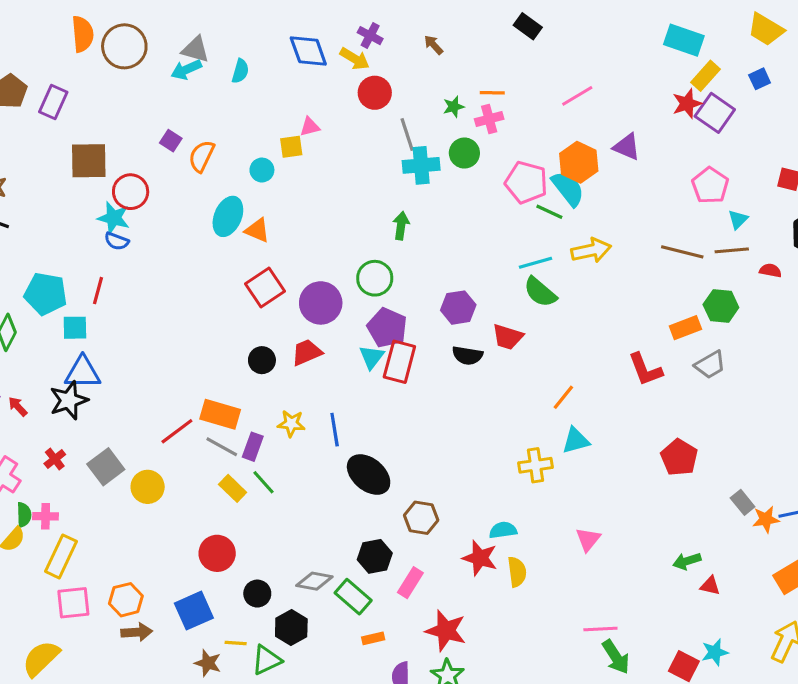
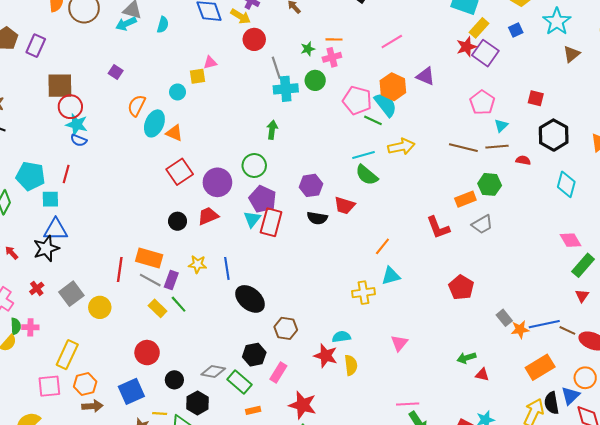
orange semicircle: (202, 156) -> (137, 106), moved
red circle: (131, 192) -> (70, 107), moved
red line: (177, 431) -> (120, 270), turned -45
yellow rectangle: (61, 556) -> (67, 355), moved

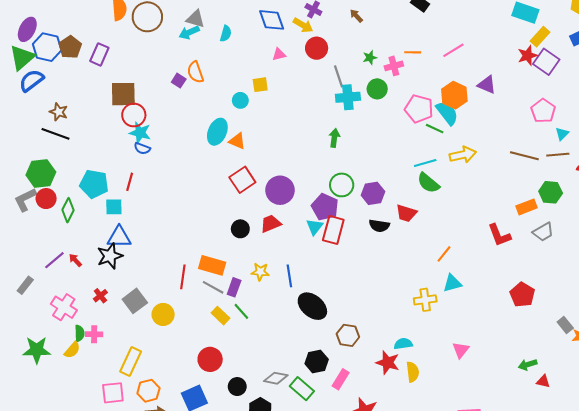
orange line: (334, 39) -> (413, 52), moved
pink triangle: (210, 63) -> (279, 54), moved
orange semicircle: (137, 106) -> (195, 72), moved, turned -45
green circle: (254, 166) -> (342, 185), moved

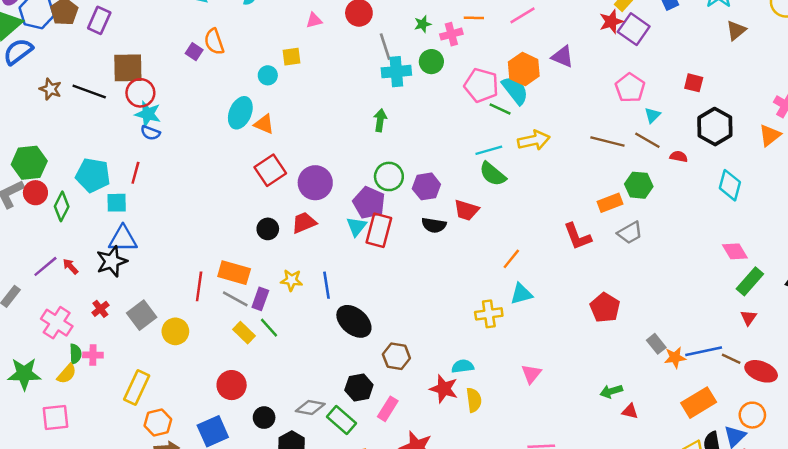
black line: (55, 134) -> (89, 92), moved
brown line: (558, 155) -> (647, 140), turned 35
pink square: (113, 393) -> (55, 418), moved

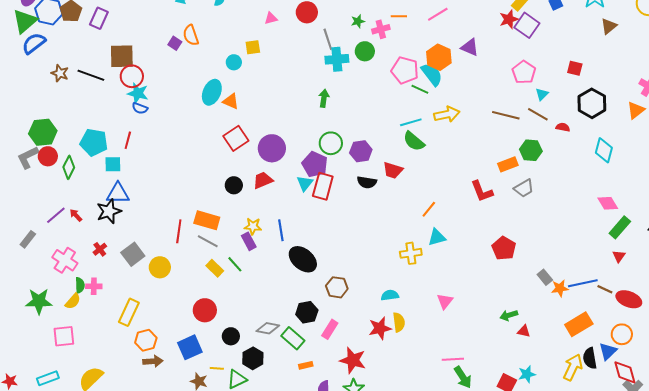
purple rectangle: (260, 299) -> (249, 241), moved, turned -48
red star: (444, 389) -> (380, 328), moved, turned -30

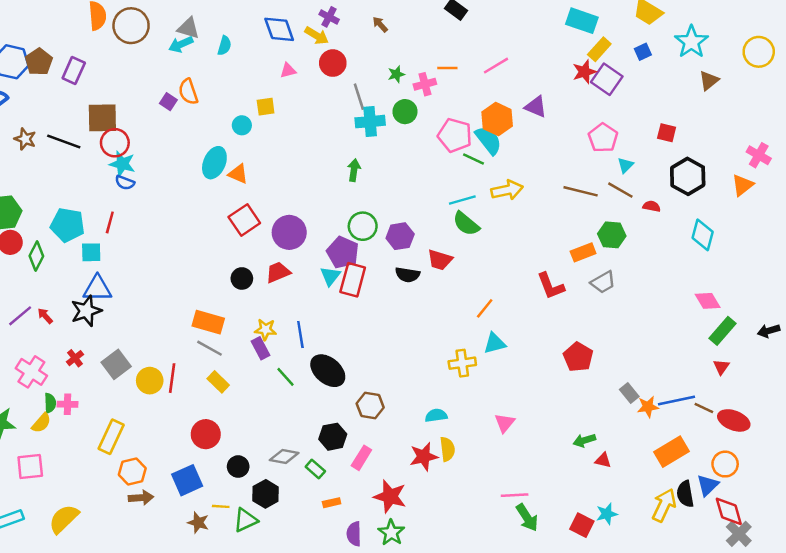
red line: (179, 231) -> (172, 378), moved
green line: (235, 264) -> (285, 377), moved
green rectangle: (293, 338) -> (315, 469), size x0.7

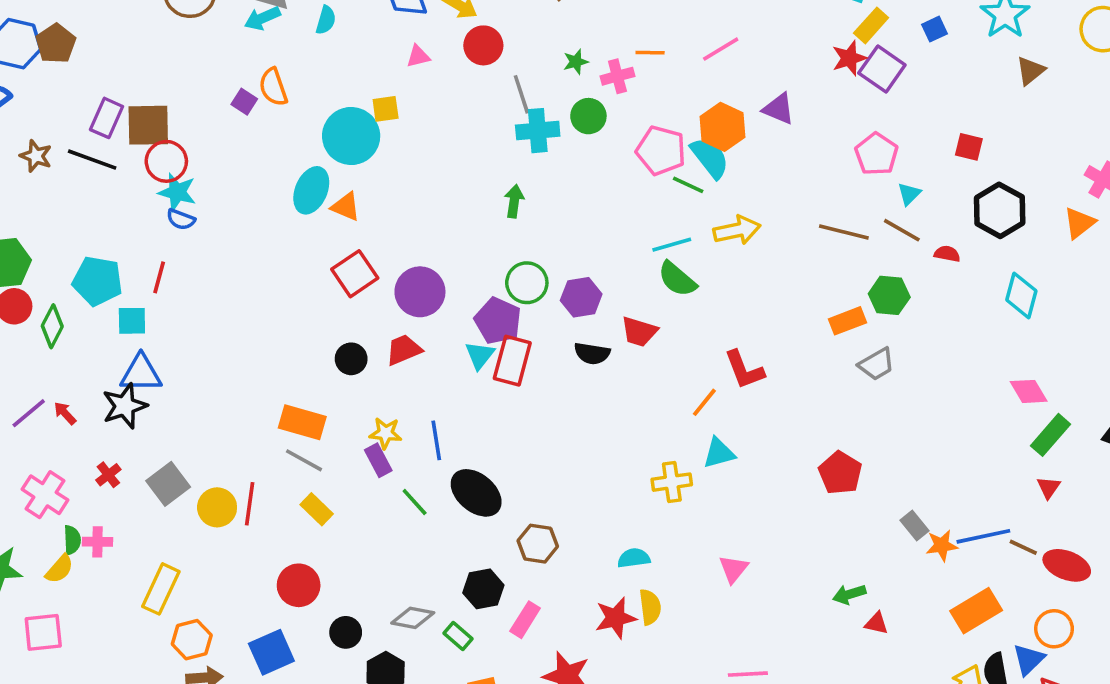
purple rectangle: (74, 70) -> (107, 118), moved
cyan circle: (242, 125) -> (351, 136), size x2.0
red L-shape: (551, 286) -> (744, 370), moved

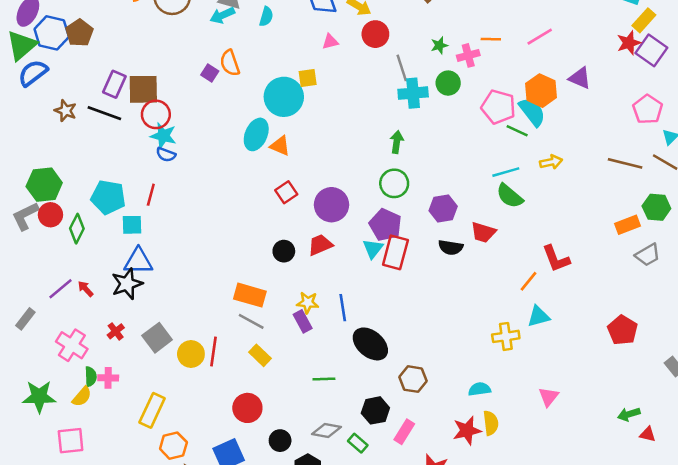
yellow arrow: (737, 230) -> (551, 162), size x0.7
red square: (355, 274) -> (286, 192), size x0.7
green circle: (527, 283) -> (394, 183), moved
green line: (415, 502) -> (324, 379), moved, turned -50

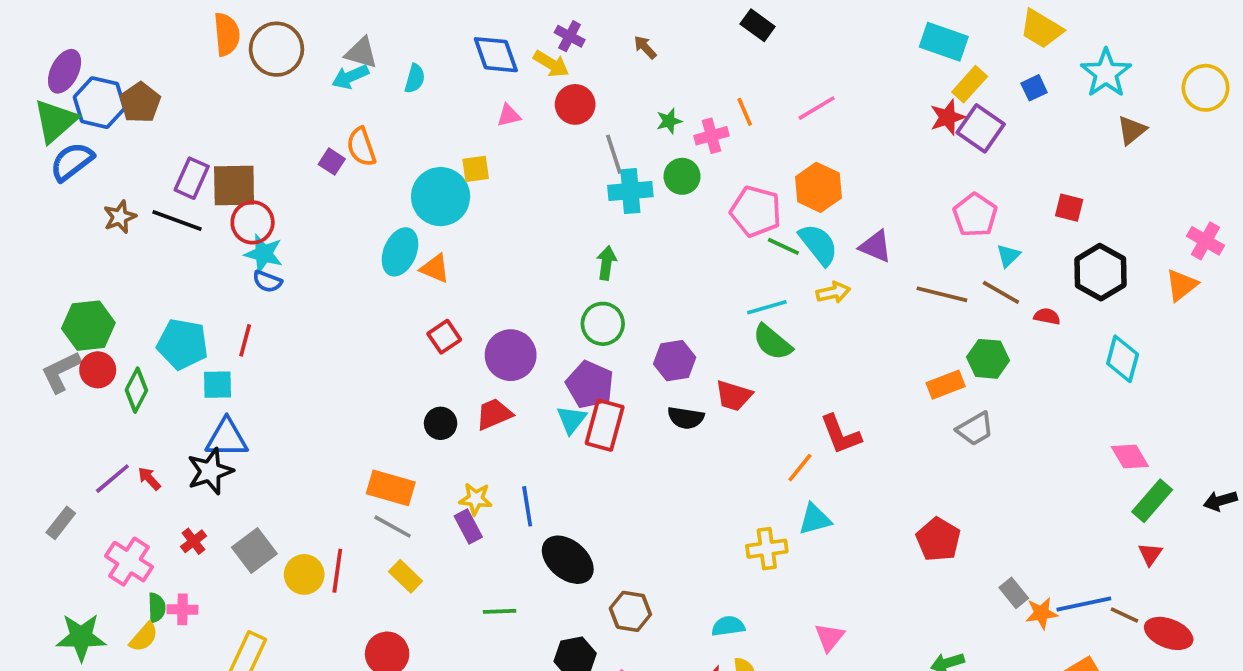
orange line: (491, 39) -> (745, 112), turned 66
purple triangle: (580, 78) -> (876, 246), moved
brown star: (66, 111) -> (120, 217), turned 30
cyan semicircle: (532, 112) -> (818, 245), moved

